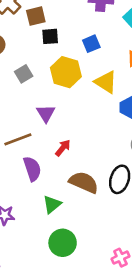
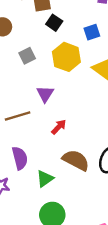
black square: (50, 36) -> (54, 23), turned 35
purple semicircle: (32, 169) -> (20, 158), moved

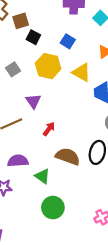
blue square: (92, 32) -> (68, 41), turned -32
purple semicircle: (20, 158) -> (18, 161), turned -72
green triangle: (45, 179) -> (42, 176), turned -42

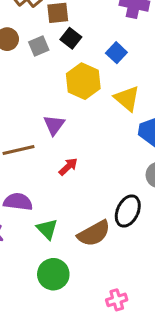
gray square: (13, 69) -> (39, 46), moved
brown semicircle: (68, 156) -> (94, 233), moved, turned 120

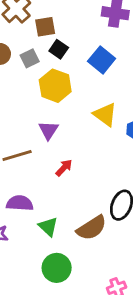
blue square: (116, 53) -> (102, 60), size x1.4
yellow hexagon: (83, 81) -> (55, 86), moved
yellow triangle: (127, 98) -> (105, 115), moved

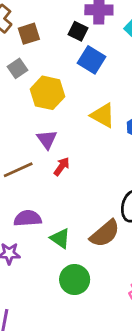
black square: (59, 49) -> (78, 31), moved
red arrow: (64, 168) -> (62, 166), moved

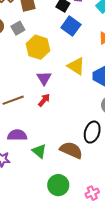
purple triangle: (47, 139) -> (44, 78), moved
brown semicircle: (105, 234) -> (71, 150), turned -120
green circle: (75, 280) -> (58, 185), moved

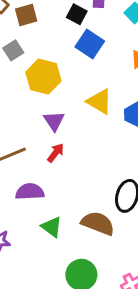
purple semicircle: (17, 135) -> (30, 192), moved

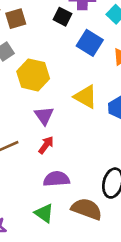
blue square: (90, 44) -> (90, 43), moved
purple semicircle: (30, 192) -> (56, 179), moved

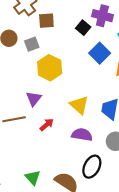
yellow triangle: (85, 97) -> (79, 105), moved
purple triangle: (44, 116) -> (34, 99), moved
purple semicircle: (56, 179) -> (82, 135), moved

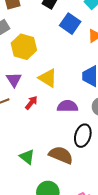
yellow triangle: (79, 105) -> (48, 78), moved

